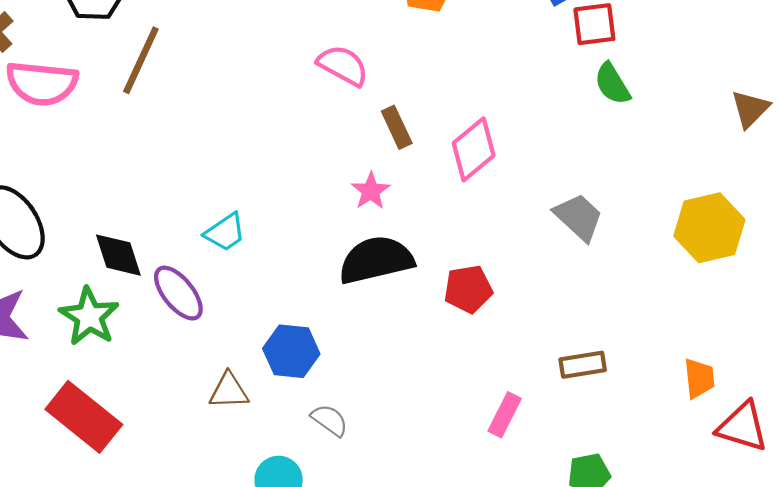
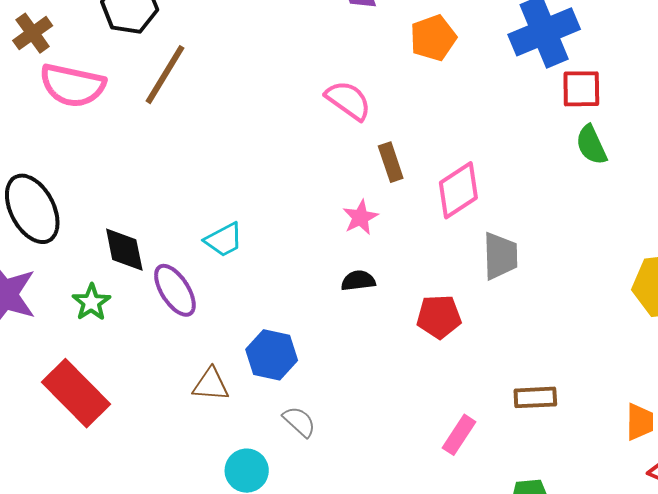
gray trapezoid: (579, 217) -> (500, 256), moved, turned 39
black semicircle: (376, 260) -> (358, 281), size x0.5
green star: (89, 316) -> (91, 302), size x0.7

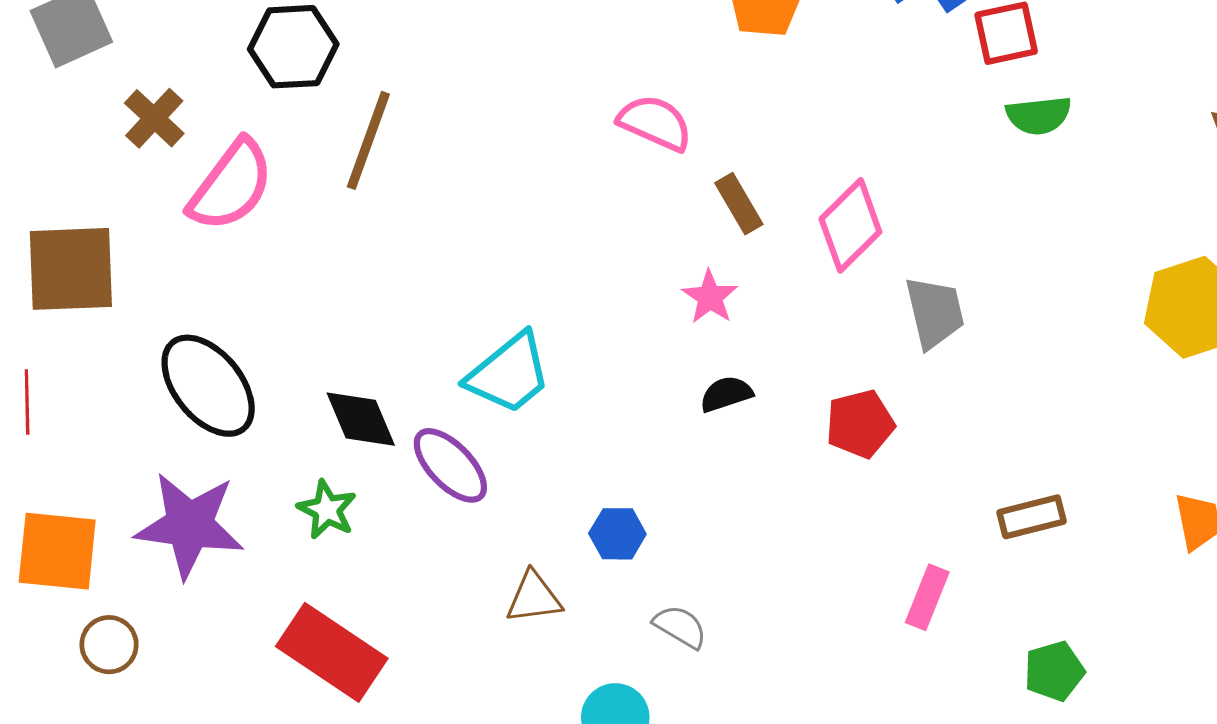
pink semicircle: (72, 85) -> (231, 185), turned -54
green semicircle: (591, 145) -> (1039, 115), turned -60
cyan trapezoid: (224, 240) -> (509, 374), size x1.5
blue hexagon: (272, 355) -> (617, 534), size x0.7

